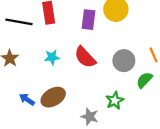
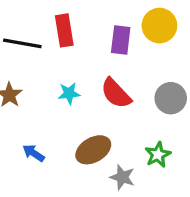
brown ellipse: (53, 97) -> (93, 150), moved

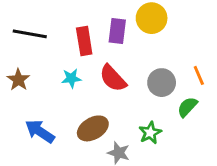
red rectangle: (64, 30) -> (84, 41), moved
blue arrow: (34, 153) -> (40, 131), size x1.5

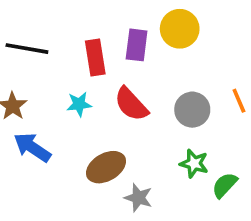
green semicircle: (187, 107) -> (225, 185), moved
blue arrow: (40, 131) -> (32, 147), moved
green star: (150, 133) -> (194, 164), moved, turned -30

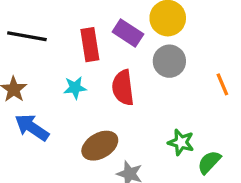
purple rectangle: (137, 45) -> (128, 33), turned -64
red semicircle: (131, 104) -> (123, 88), turned 36
gray circle: (192, 110) -> (169, 61), moved

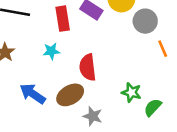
gray circle: (169, 61) -> (145, 21), moved
red semicircle: (123, 88) -> (88, 67), moved
blue arrow: (32, 127) -> (33, 94), moved

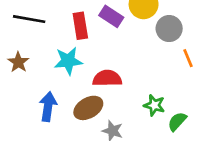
cyan star: (51, 51) -> (68, 61), size x1.5
red semicircle: (88, 67) -> (107, 78), turned 96
blue arrow: (33, 94) -> (48, 107), turned 64

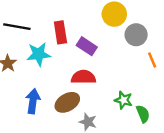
purple rectangle: (111, 16) -> (87, 46), moved
cyan star: (68, 61) -> (39, 54), moved
green semicircle: (177, 121) -> (143, 114), turned 114

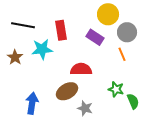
purple rectangle: (87, 46) -> (95, 37), moved
orange line: (152, 60) -> (122, 54), moved
blue arrow: (33, 101) -> (32, 103), moved

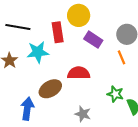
yellow circle: (108, 14) -> (79, 15), moved
brown ellipse: (67, 91) -> (50, 89), moved

